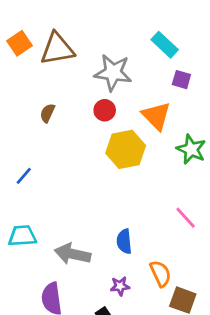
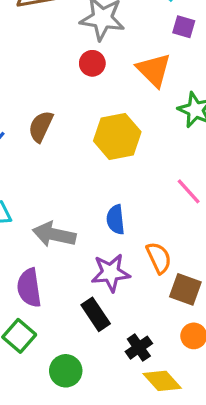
brown semicircle: (47, 113) -> (41, 126), moved, size x1.4
yellow hexagon: (126, 149) -> (117, 136), moved
purple star: (120, 286) -> (111, 273), size x1.6

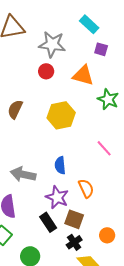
orange triangle: (154, 70) -> (83, 75), turned -30
purple star: (111, 273) -> (57, 197), turned 30
brown square: (185, 289) -> (74, 219), moved

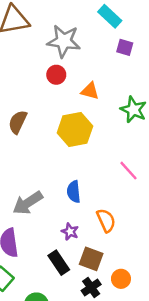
orange triangle: (83, 75) -> (90, 91), moved, size x0.7
gray arrow: (23, 174) -> (28, 203), turned -45
purple star: (57, 197) -> (70, 232), size x0.6
orange circle: (107, 235) -> (121, 279), moved

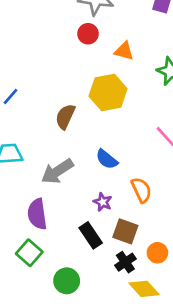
brown semicircle: (18, 122) -> (65, 117), moved
blue semicircle: (74, 192) -> (107, 159), turned -45

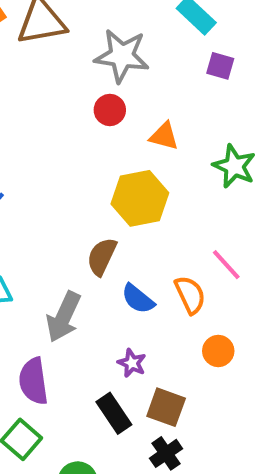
brown semicircle: (65, 117) -> (102, 257), moved
gray arrow: (57, 171) -> (64, 317), turned -32
orange semicircle: (141, 190) -> (190, 295), moved
orange circle: (157, 253) -> (218, 351), moved

